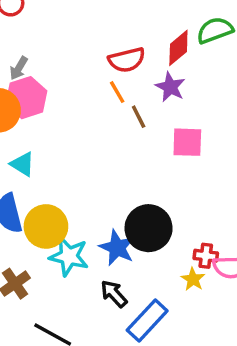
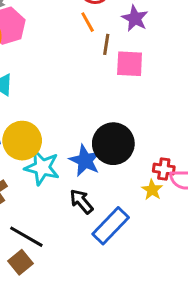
brown line: (139, 117) -> (106, 44), turned 35
pink square: (187, 142) -> (130, 64), moved

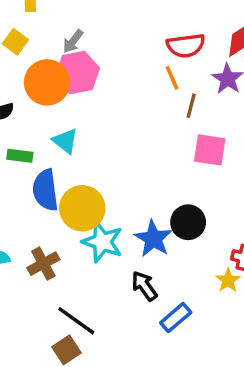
pink square: (130, 64) -> (210, 150), moved
black circle: (113, 144) -> (188, 222), size x0.7
blue rectangle: (111, 226) -> (176, 318), size x0.7

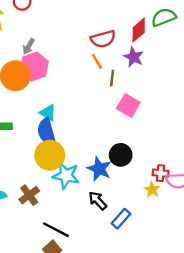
cyan triangle: (65, 141) -> (48, 113), moved
pink square: (210, 150) -> (128, 105), turned 30
blue semicircle: (45, 190) -> (47, 132), moved

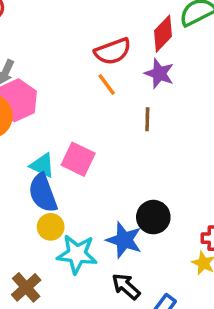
brown line: (112, 78) -> (147, 119), moved
pink square: (128, 105) -> (78, 159), moved
yellow circle: (50, 155) -> (51, 227), size x0.6

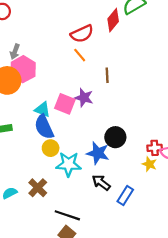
purple star: (159, 74) -> (84, 98), moved

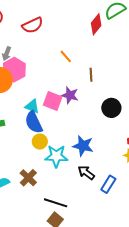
red semicircle: (82, 34) -> (32, 25), moved
black circle: (115, 137) -> (111, 108), moved

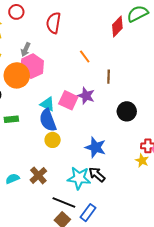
red semicircle: (32, 25) -> (54, 23), turned 120
cyan star: (56, 156) -> (79, 178), moved
blue rectangle: (108, 184) -> (88, 213), moved

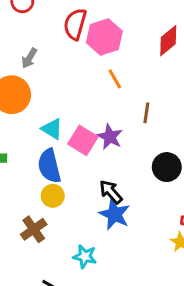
pink hexagon: (32, 66) -> (104, 37), moved
cyan triangle: (47, 104) -> (52, 129), moved
black arrow: (97, 174) -> (111, 192), moved
brown cross: (38, 175) -> (34, 229), moved
cyan star: (79, 178) -> (85, 256), size x0.7

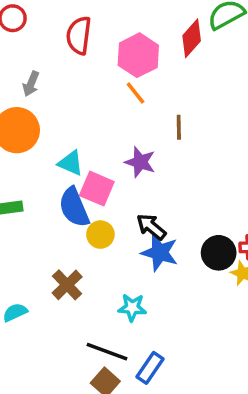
pink hexagon: (104, 37) -> (138, 55), moved
pink square: (83, 140) -> (97, 189), moved
black circle: (167, 167) -> (219, 253), moved
yellow circle: (53, 196) -> (100, 235), moved

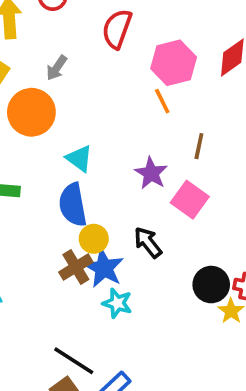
pink square: (97, 189) -> (190, 200), moved
blue star: (160, 253) -> (104, 268), moved
brown cross: (67, 285) -> (76, 267), moved
cyan star: (132, 308) -> (117, 303), moved

